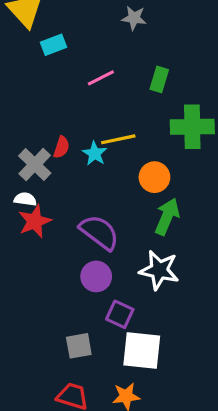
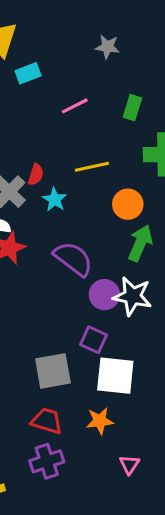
cyan star: (95, 154) -> (55, 200), moved
purple circle: (96, 276) -> (104, 295), moved
gray square: (79, 346) -> (53, 371), size x1.4

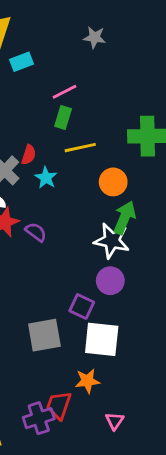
green rectangle: (132, 108) -> (63, 118), moved
purple semicircle: (73, 259) -> (36, 232), moved, size x0.6
purple circle: (104, 295) -> (110, 281), moved
white star: (132, 296) -> (112, 241), moved
red trapezoid: (47, 421) -> (59, 405), moved, turned -88

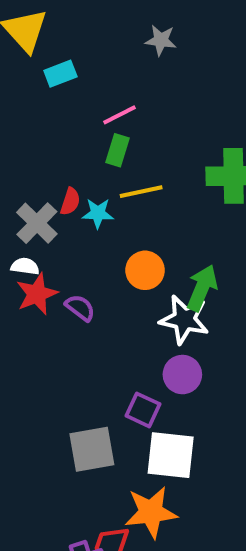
cyan star: (46, 178) -> (98, 213), moved, turned -30
orange circle: (113, 182) -> (145, 270), moved
orange star: (87, 381) -> (151, 512), size x1.5

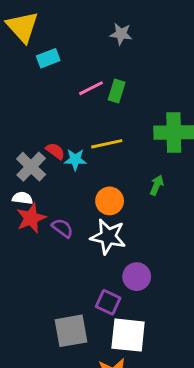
green rectangle: (117, 150) -> (117, 91), moved
red semicircle: (70, 201) -> (55, 151), turned -72
green arrow: (202, 288) -> (157, 185), moved, size x0.6
white star: (184, 319) -> (108, 237), moved

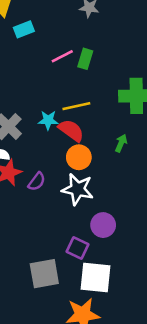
red semicircle: (55, 151) -> (71, 130), moved, size x1.5
purple semicircle: (62, 228) -> (37, 182), turned 90

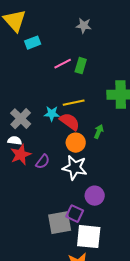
green arrow: (121, 143) -> (99, 132), moved
gray square: (44, 274) -> (60, 223), moved

